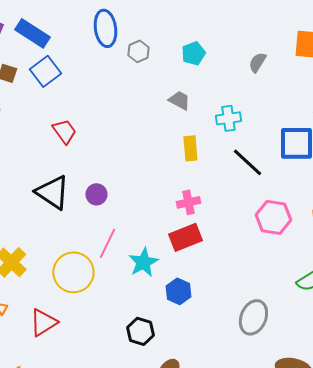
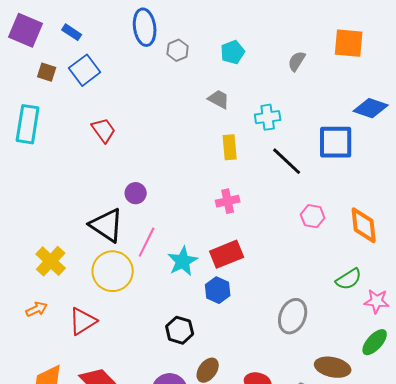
blue rectangle: (32, 33) -> (72, 32), size x0.6
black triangle: (52, 192) -> (107, 225), moved
pink hexagon: (273, 217) -> (313, 216), size x0.7
red rectangle: (185, 237) -> (227, 254), moved

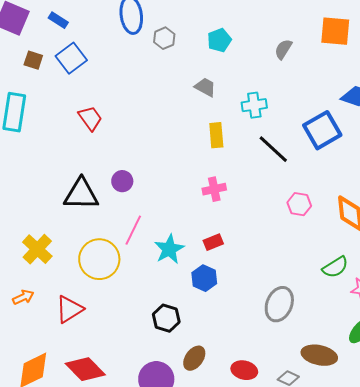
blue square: (336, 142) -> (322, 130), turned -30
black triangle: (107, 225) -> (81, 194), moved, turned -33
red rectangle: (227, 254) -> (213, 242), size x0.6

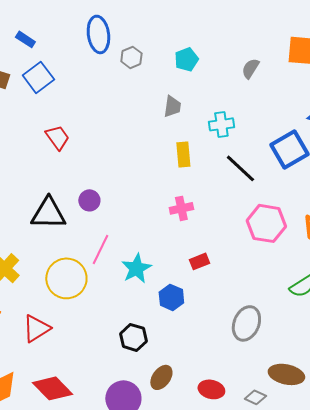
gray trapezoid: (205, 87) -> (172, 106), turned 70
pink hexagon: (299, 204) -> (266, 223), size x1.6
red rectangle: (213, 242) -> (199, 261), moved

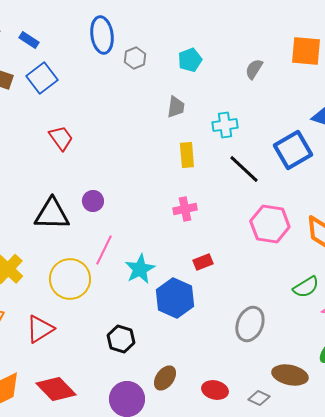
blue hexagon: (171, 297) -> (175, 298), size x1.5
black hexagon: (133, 337) -> (121, 339), moved

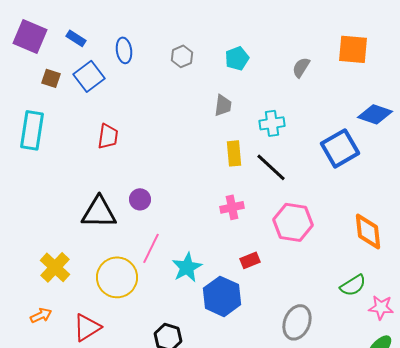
blue ellipse: (102, 35) -> (124, 50), moved, size x0.7
red trapezoid: (61, 138) -> (108, 136), turned 44
black line: (244, 169) -> (271, 167), moved
pink hexagon: (270, 224) -> (293, 222), moved

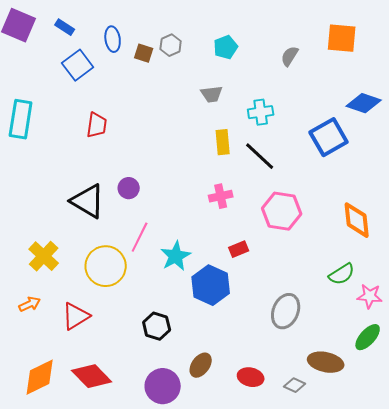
brown square: (51, 78) -> (144, 53), moved
gray trapezoid: (223, 105) -> (212, 94), turned 75
black triangle: (99, 212) -> (88, 201), turned 30

